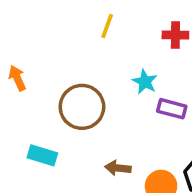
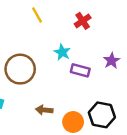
yellow line: (107, 26) -> (37, 15), turned -49
red cross: (175, 35) -> (83, 21), turned -35

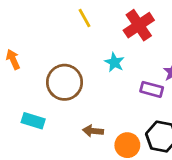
red cross: (83, 21) -> (139, 25), size x1.5
purple rectangle: (80, 70) -> (152, 89), moved

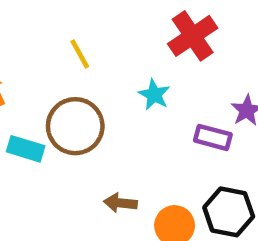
yellow line: (85, 18) -> (80, 54), moved
cyan rectangle: (33, 121) -> (26, 149), moved

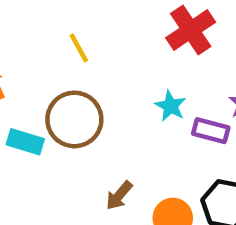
cyan star: (154, 95) -> (171, 106), moved
brown arrow: (120, 203) -> (119, 195), turned -56

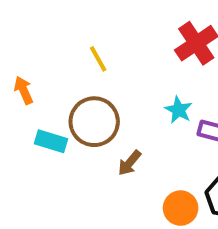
brown arrow: (119, 195) -> (130, 163), moved

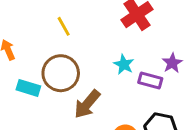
brown arrow: (130, 163) -> (87, 104), size x1.5

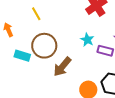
yellow line: (64, 26) -> (36, 14), moved

